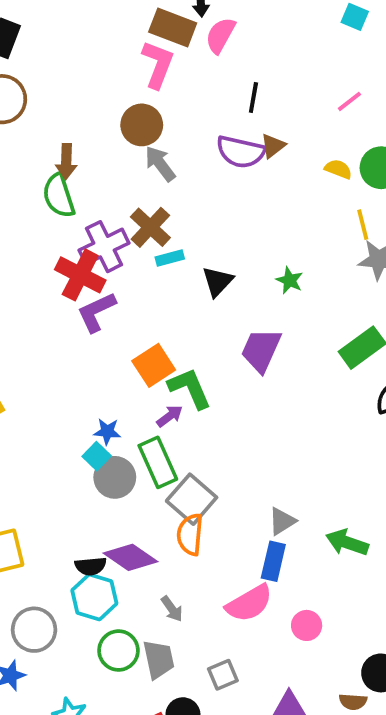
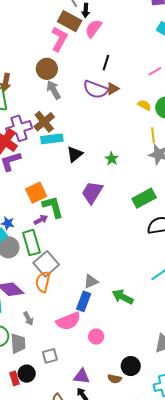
cyan rectangle: (170, 258) -> (52, 139), size x1.5

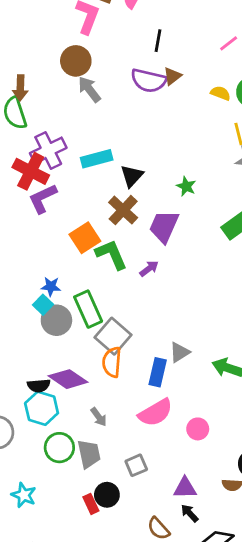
brown cross: (44, 122) -> (123, 210), moved
green star: (112, 159) -> (186, 186), moved
purple arrow: (41, 220) -> (149, 268), moved
blue rectangle: (84, 301) -> (158, 372), moved

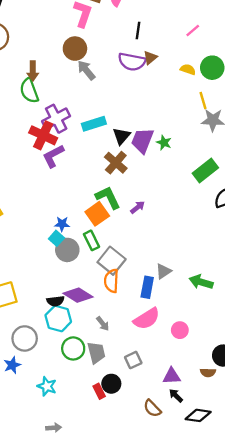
purple trapezoid: (164, 226) -> (142, 140), moved
orange square: (85, 238) -> (97, 214), moved
green rectangle: (88, 309) -> (91, 240), size x0.7

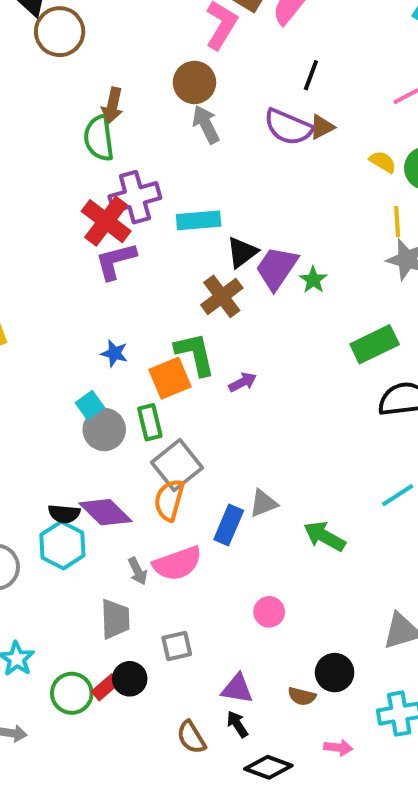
blue star: (62, 224) -> (114, 353), moved
pink semicircle: (147, 319) -> (177, 563), moved
green circle: (73, 348) -> (72, 693), moved
red rectangle: (99, 391) -> (106, 687), turned 64

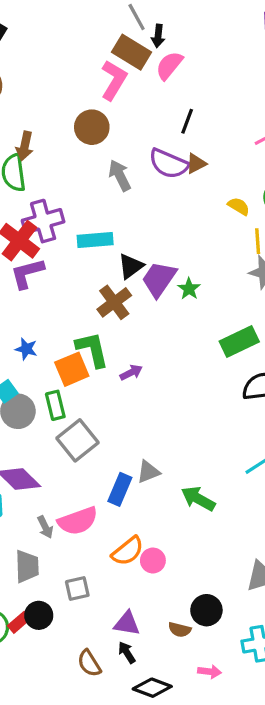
gray arrow: (206, 124) -> (120, 175), moved
yellow semicircle: (383, 162) -> (239, 206), moved
orange semicircle: (169, 500) -> (128, 551), moved, turned -144

